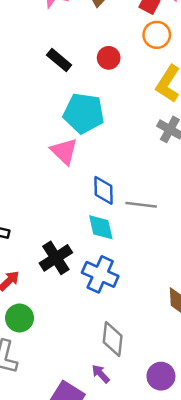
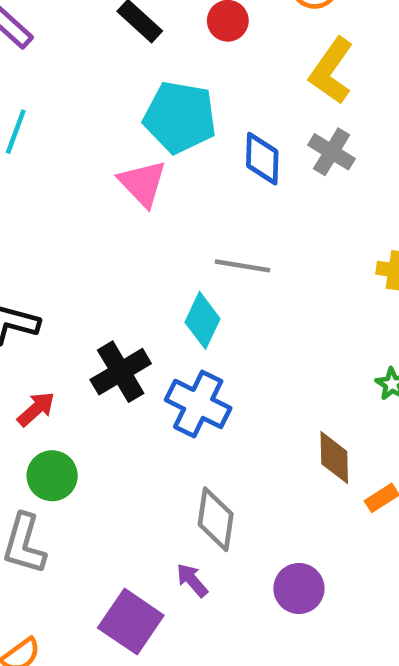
blue diamond: (103, 190) -> (262, 159), moved
gray line: (141, 205) -> (242, 266), moved
cyan diamond: (101, 227) -> (202, 320), turned 36

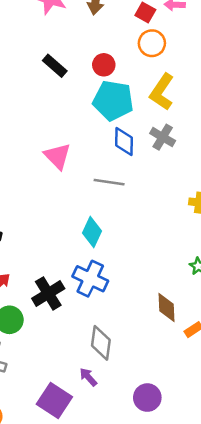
cyan pentagon: (180, 117) -> (113, 101), moved
gray line: (242, 266) -> (109, 182), moved
black cross: (121, 372) -> (48, 293), moved
purple circle: (299, 588) -> (147, 398), moved

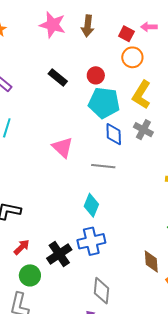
blue cross: (90, 279) -> (91, 241), turned -36

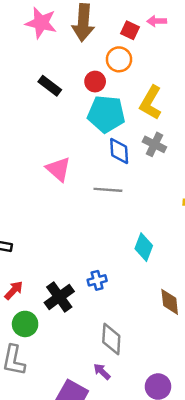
brown arrow: (88, 26) -> (83, 23), size x1.4
orange circle: (132, 57) -> (119, 59), moved
cyan diamond: (91, 205) -> (144, 247), moved
blue cross: (91, 241) -> (97, 280), size x0.6

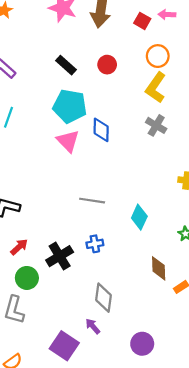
orange circle: (119, 59) -> (158, 56), moved
cyan pentagon: (106, 114) -> (70, 106), moved
blue diamond: (119, 151) -> (101, 130), moved
gray line: (108, 190) -> (92, 201), moved

